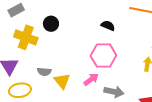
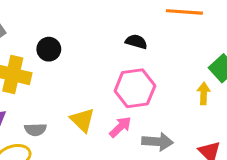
gray semicircle: (44, 72) -> (35, 130), moved
yellow triangle: (62, 81) -> (82, 120), moved

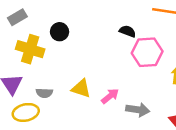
pink hexagon: (135, 88) -> (147, 52), moved
yellow triangle: (82, 120) -> (81, 88), turned -30

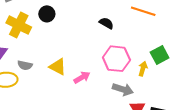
pink hexagon: (147, 52) -> (116, 59), moved
gray arrow: (138, 110) -> (123, 89), moved

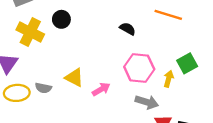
gray semicircle: (25, 65) -> (43, 88), moved

